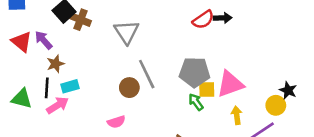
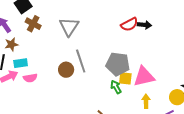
brown cross: (81, 20) -> (33, 24), moved
pink semicircle: (116, 122) -> (30, 78), moved

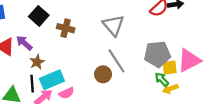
brown cross: (33, 24) -> (66, 28), moved
gray triangle: (69, 27) -> (113, 25), moved
cyan rectangle: (21, 63) -> (52, 80), size x1.5
yellow arrow: (146, 101) -> (170, 89), moved, turned -96

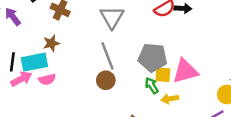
brown star: (37, 62) -> (51, 43), moved
brown circle: (103, 74) -> (106, 80), moved
yellow arrow: (170, 89) -> (170, 99), moved

